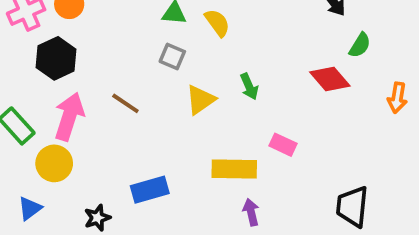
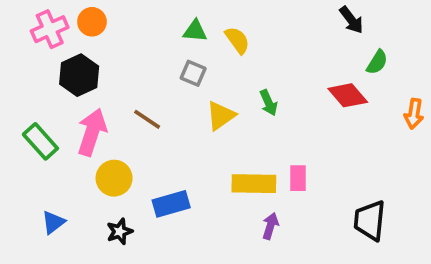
pink rectangle: (283, 145) -> (298, 178), moved, turned 65
yellow circle: (54, 163) -> (114, 178), moved
purple arrow: (251, 212) -> (270, 226), turned 30

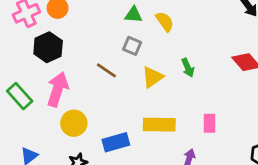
brown line: (147, 119) -> (106, 70), moved
yellow rectangle: (254, 184) -> (159, 125), moved

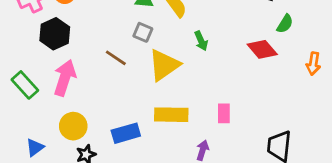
green arrow: (188, 68) -> (201, 41), moved
yellow triangle: (153, 77) -> (164, 65), size x1.4
yellow circle: (74, 123) -> (73, 126), moved

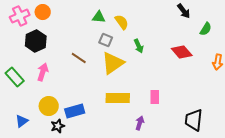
green semicircle: (285, 24) -> (206, 29), moved
gray square: (143, 32) -> (106, 40), moved
pink arrow: (65, 78) -> (43, 72), size x0.7
blue rectangle: (126, 133) -> (75, 111), moved

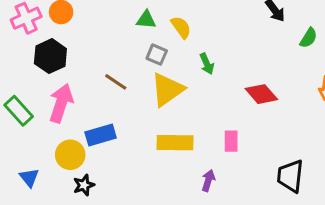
red diamond: (182, 52) -> (261, 94), moved
pink arrow: (43, 72) -> (61, 103), size x1.4
blue rectangle: (75, 111) -> (101, 135), moved
blue triangle: (22, 121) -> (29, 178), turned -32

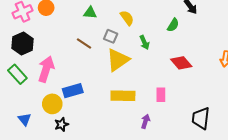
green triangle: (146, 20) -> (90, 13), moved
green semicircle: (308, 38) -> (173, 25), moved
black hexagon: (50, 56) -> (23, 44), moved
brown line: (116, 82) -> (84, 44), moved

